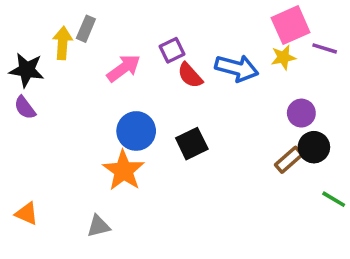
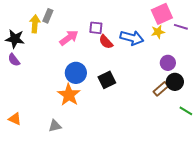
purple square: (172, 50) -> (96, 28), turned 32

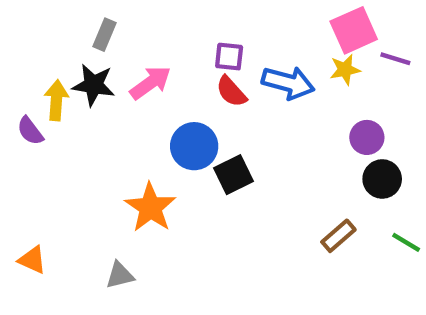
yellow arrow: (35, 24) -> (56, 100), moved
purple square: (96, 28) -> (229, 57), moved
black star: (15, 39) -> (94, 85), moved
blue circle: (76, 73) -> (194, 146), moved
brown rectangle: (161, 89) -> (338, 236), moved

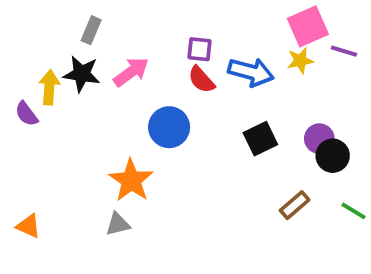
purple circle: (367, 137) -> (319, 139), moved
black square: (233, 175) -> (260, 139), moved
gray triangle: (120, 275) -> (118, 224), moved

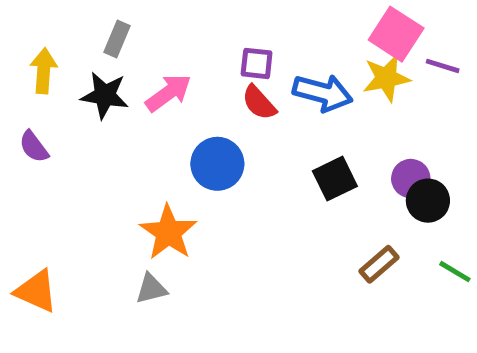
pink square: (308, 26) -> (396, 34), turned -33
yellow star: (300, 61) -> (386, 78), size x1.4
yellow arrow: (49, 87) -> (44, 71), moved
orange triangle: (28, 226) -> (36, 291), size x1.4

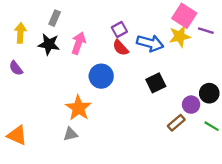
purple square: (257, 63) -> (119, 29), turned -35
pink arrow: (168, 93) -> (78, 43), turned -35
purple circle: (411, 179) -> (191, 105), moved
black circle: (428, 201) -> (209, 93), moved

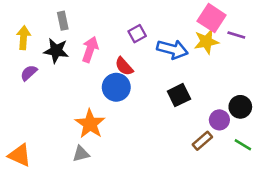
gray rectangle: (55, 18) -> (63, 21), turned -35
red semicircle: (121, 48) -> (124, 66), moved
purple semicircle: (16, 68) -> (29, 73), moved, turned 84

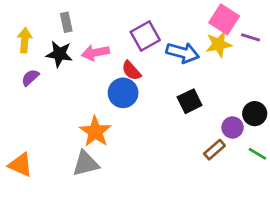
purple square: (137, 34) -> (145, 36), size x1.5
pink arrow: (90, 49) -> (95, 53), turned -120
gray triangle: (81, 154) -> (86, 164), size x1.5

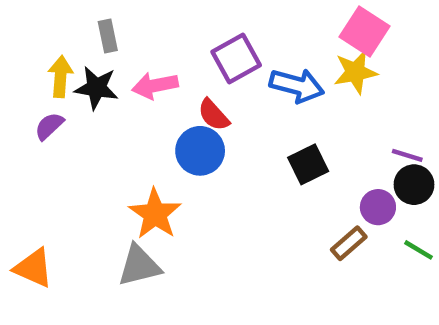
purple line: (251, 37) -> (407, 155), moved
yellow arrow: (25, 40) -> (60, 77), moved

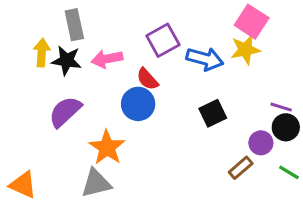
gray rectangle: (108, 36) -> (74, 25), size x1.4
purple semicircle: (49, 126) -> (65, 112), moved, size x1.6

